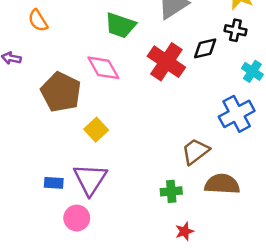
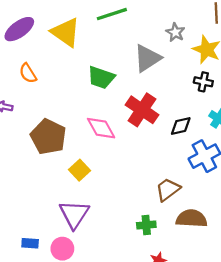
black diamond: (205, 48) -> (181, 126), moved
pink diamond: (103, 68) -> (101, 128), moved
blue rectangle: (54, 183) -> (30, 243), moved

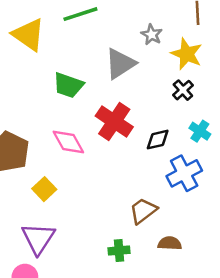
black cross: (203, 82) -> (183, 90), turned 36
brown semicircle: (192, 219) -> (170, 243), size x0.7

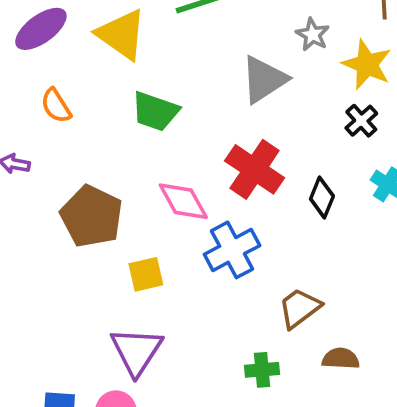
green trapezoid: (68, 85) -> (155, 111), moved
black diamond: (158, 140) -> (322, 197), turned -55
blue cross: (184, 173) -> (232, 250), moved
yellow square: (44, 189) -> (146, 274), turned 30

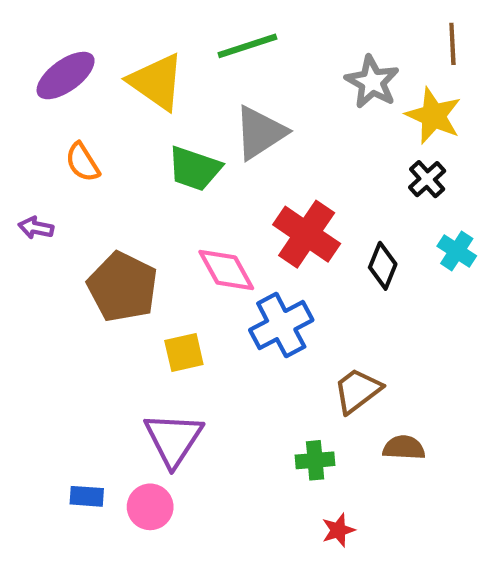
gray star: (313, 34) -> (372, 82), size x1.4
gray triangle: (264, 79) -> (260, 133), moved

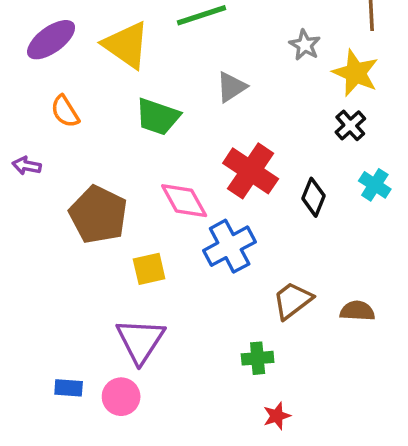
gray star: (372, 82) -> (305, 45), size x0.7
gray triangle: (260, 133) -> (231, 87), moved, size x0.7
brown semicircle: (404, 448) -> (357, 311), moved

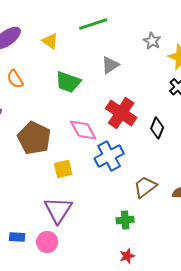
yellow triangle: (126, 45) -> (50, 41), size x0.6
red star: (277, 416) -> (127, 256), moved

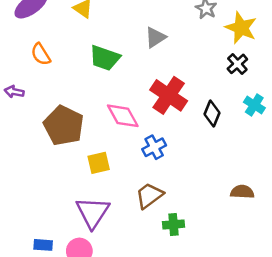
blue cross: (109, 156) -> (154, 147), size x0.7
brown trapezoid: (145, 187) -> (149, 195), moved

